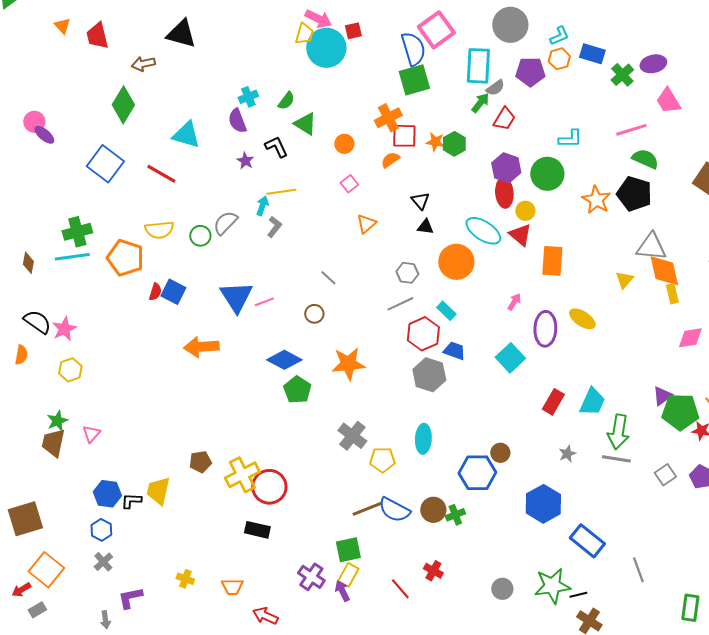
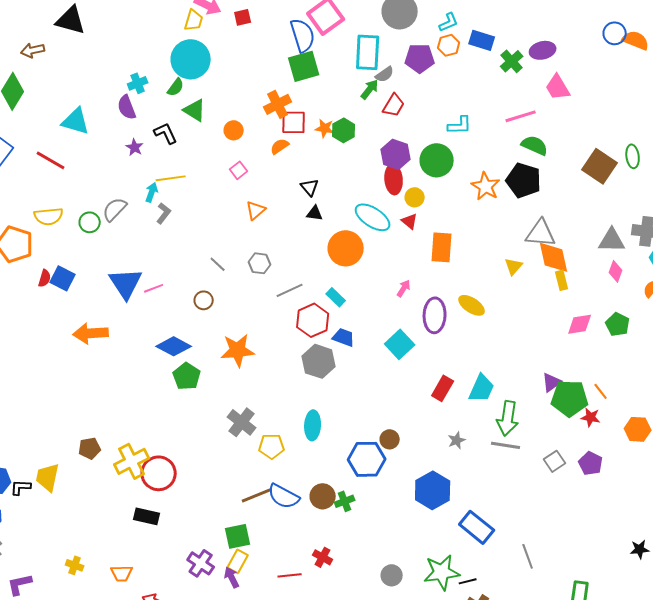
cyan circle: (326, 48) -> (191, 59), moved
red triangle: (520, 235) -> (410, 221), size x0.7
gray hexagon: (407, 273) -> (260, 263), moved
red line: (400, 589) -> (290, 575), turned -55

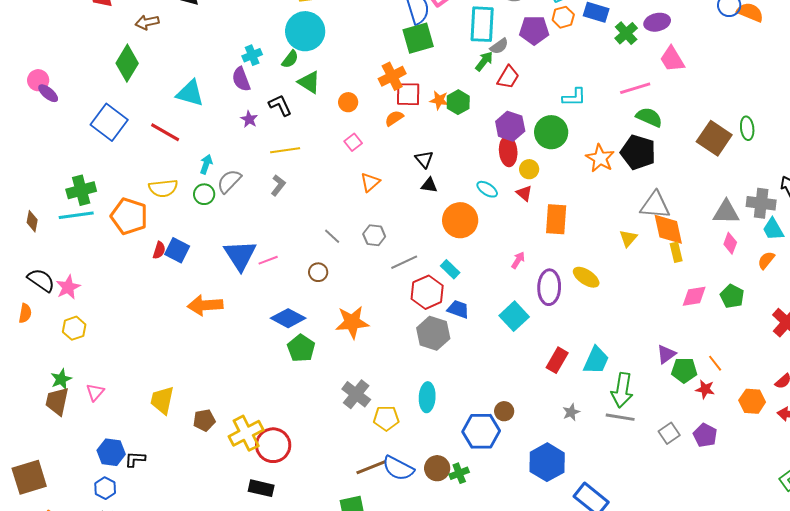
cyan arrow: (152, 192) -> (206, 164), moved
cyan ellipse: (373, 217) -> (487, 189), size x0.6
green pentagon: (570, 398) -> (684, 370), size x0.7
yellow trapezoid: (48, 477) -> (162, 400), moved

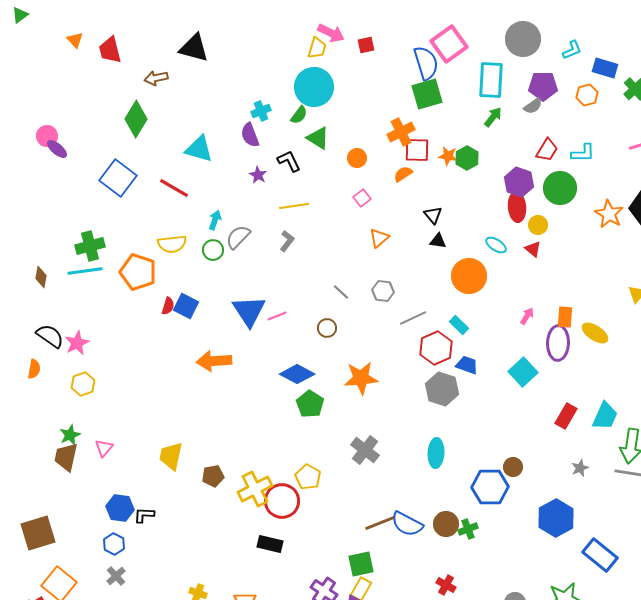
orange hexagon: (563, 17) -> (587, 95), moved
gray semicircle: (499, 46) -> (533, 106), moved
red trapezoid: (508, 77) -> (547, 150), moved
orange rectangle: (556, 219) -> (565, 317), moved, size x0.7
yellow pentagon: (386, 418) -> (308, 477), moved, turned 30

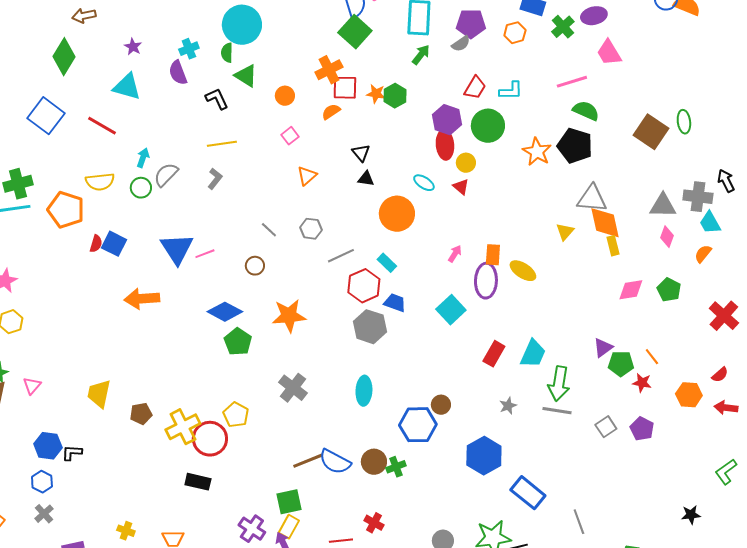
green square: (427, 94) -> (355, 32), turned -32
green semicircle: (299, 115) -> (227, 53), turned 144
purple star: (258, 175) -> (133, 47), moved

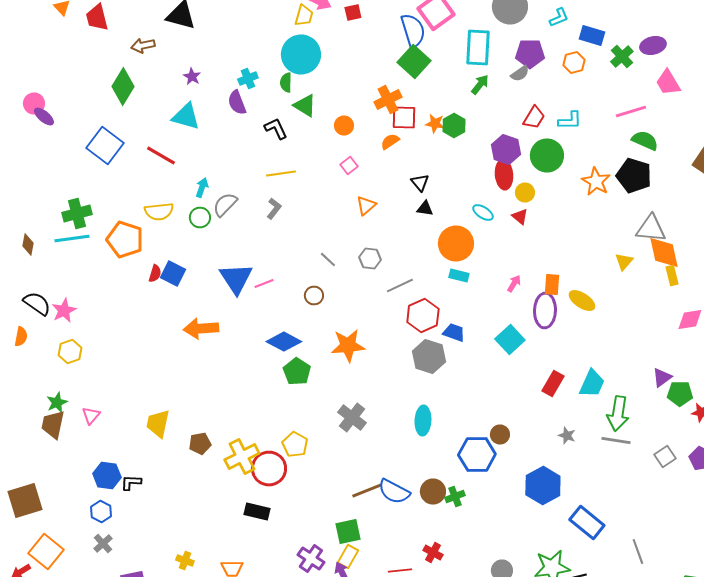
cyan rectangle: (387, 263) -> (459, 276), moved, turned -30
gray star: (508, 406) -> (567, 436), turned -30

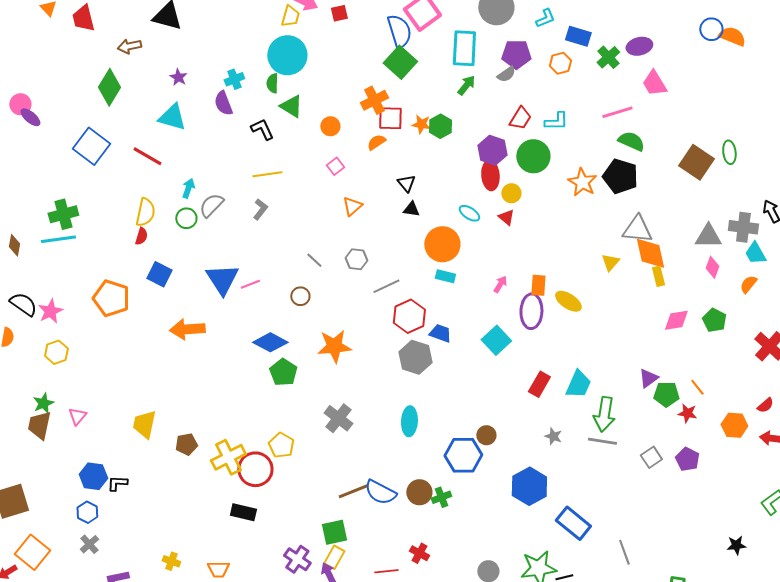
yellow semicircle: (159, 212) -> (145, 212), turned -72
orange pentagon: (125, 240) -> (111, 298), moved
red semicircle: (155, 274) -> (141, 236), moved

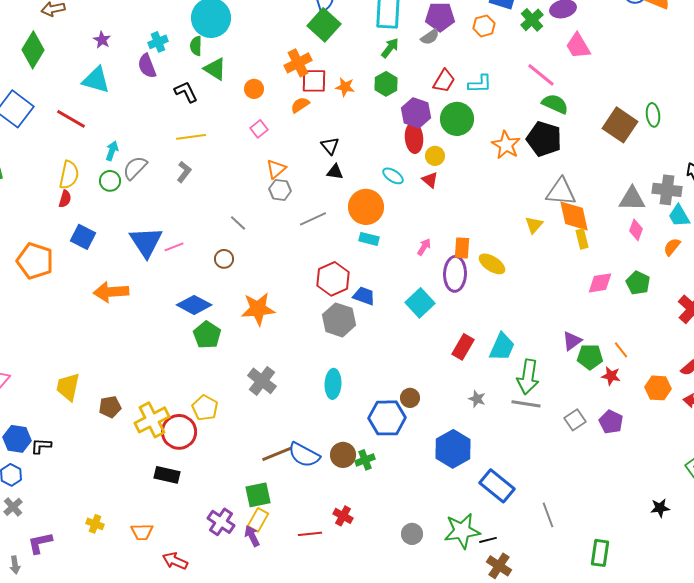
pink line: (617, 112) -> (541, 75), turned 56
green hexagon: (440, 126) -> (386, 84), moved
gray hexagon: (356, 259) -> (280, 190), moved
gray line: (386, 286) -> (313, 219), moved

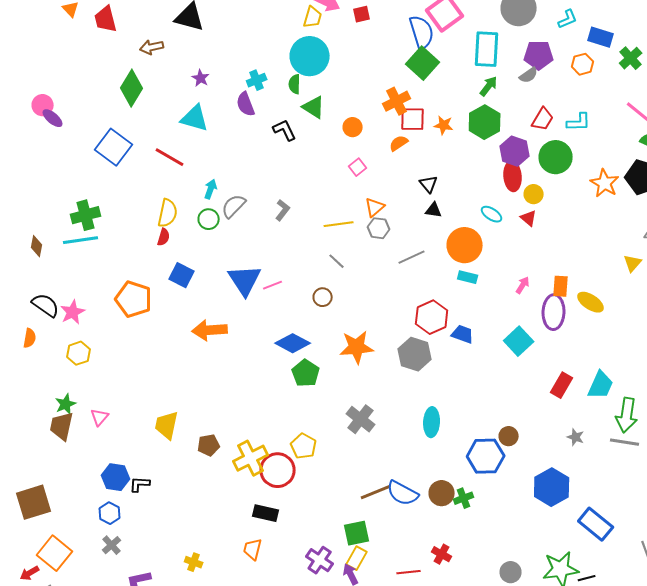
green hexagon: (386, 84) -> (485, 122), size x1.4
yellow line: (191, 137) -> (339, 224), moved
gray hexagon: (339, 320) -> (415, 354), moved
orange trapezoid: (142, 532) -> (253, 549), moved, turned 105

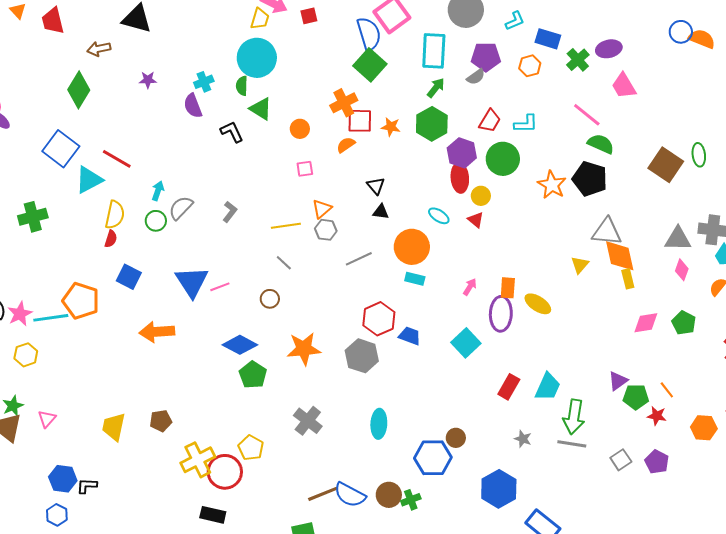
purple star: (201, 78) -> (148, 80), turned -30
cyan triangle: (195, 118) -> (89, 180), moved, turned -44
pink square: (358, 167) -> (305, 169), turned 30
cyan line: (81, 240) -> (51, 318), moved
brown pentagon: (209, 445) -> (161, 421), moved

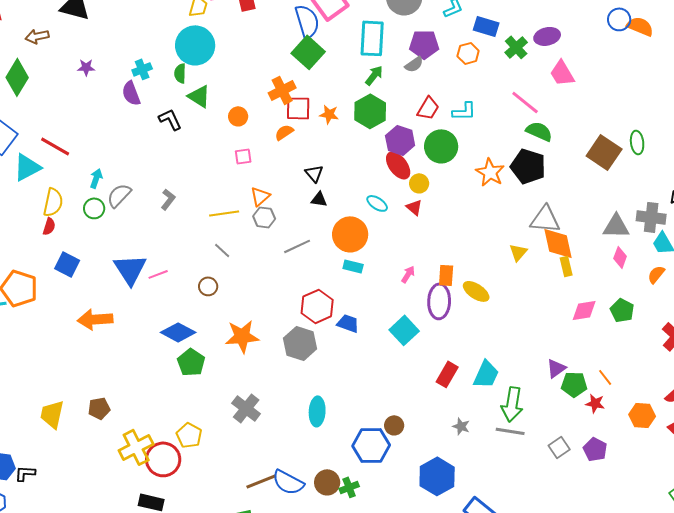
red ellipse: (460, 178) -> (398, 165), turned -32

